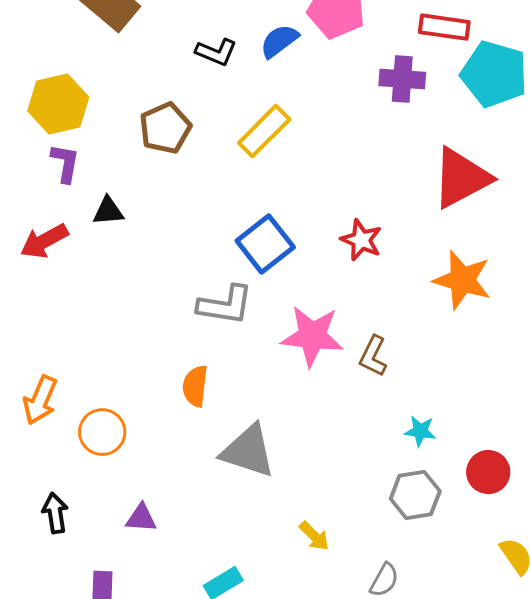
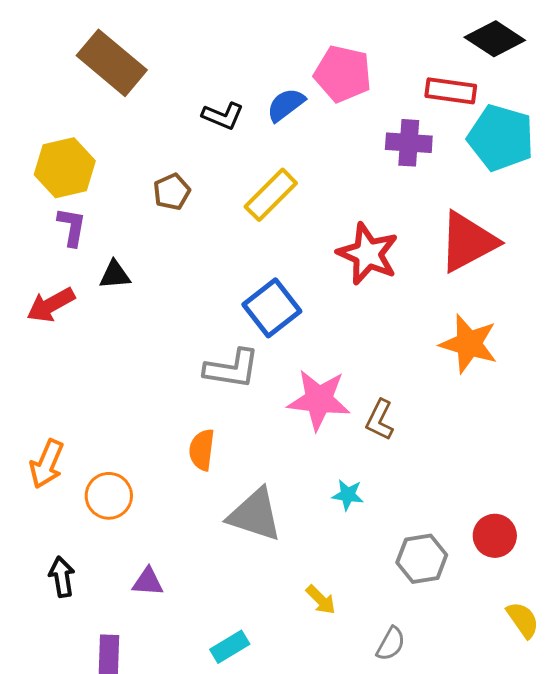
brown pentagon: (165, 128) -> (172, 192), size x0.7
red star: (361, 240) -> (368, 254), moved, size x1.5
cyan star: (420, 431) -> (348, 495), moved

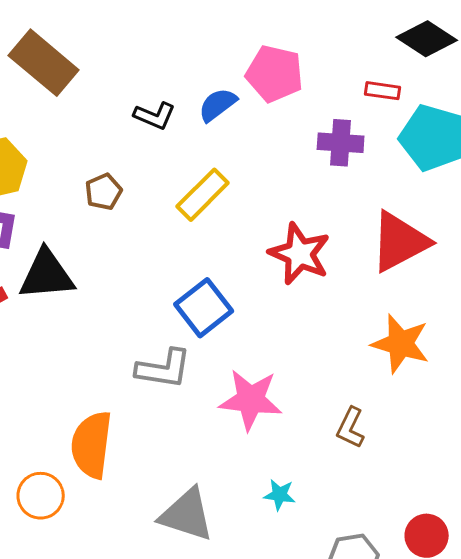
red rectangle: (451, 91) -> (383, 91), size x0.7
black triangle: (115, 275) -> (47, 275), size x1.8
brown L-shape: (380, 420) -> (351, 428), moved
orange semicircle: (202, 450) -> (92, 445), moved, size x1.6

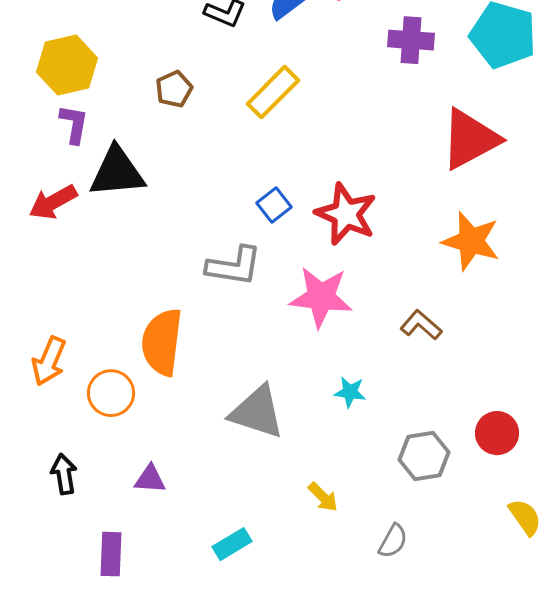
red star: (300, 254) -> (346, 214), moved
blue square: (204, 308) -> (274, 205), size x0.6
brown L-shape: (351, 428) -> (421, 325), turned 105

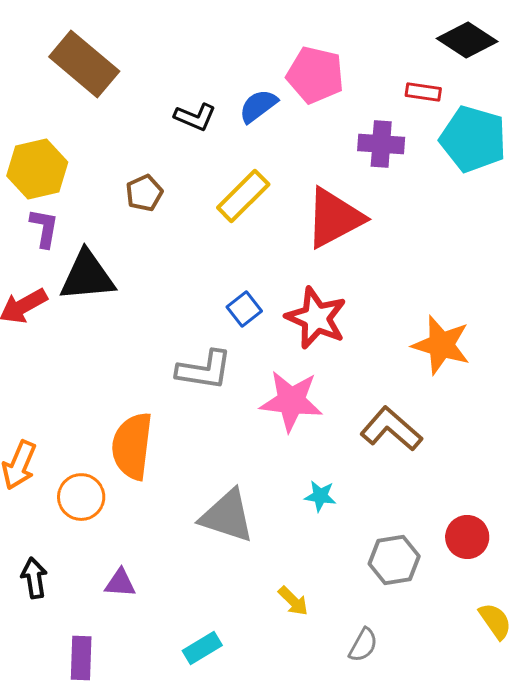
red triangle: (470, 139) -> (334, 218), moved
brown L-shape: (421, 325) -> (391, 429), size x1.5

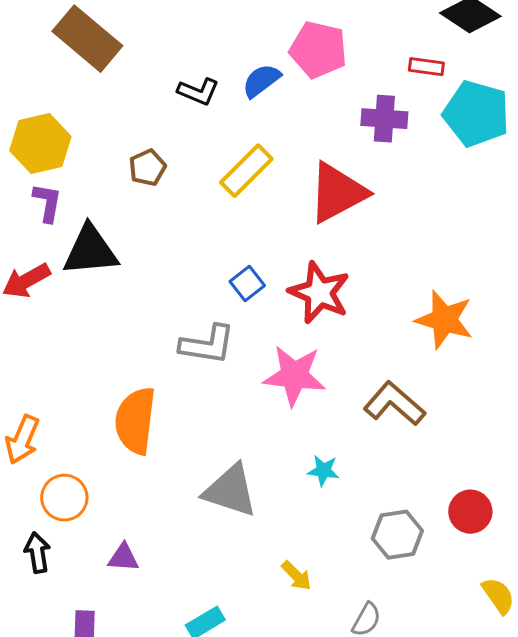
orange circle: (81, 497) -> (64, 498), moved

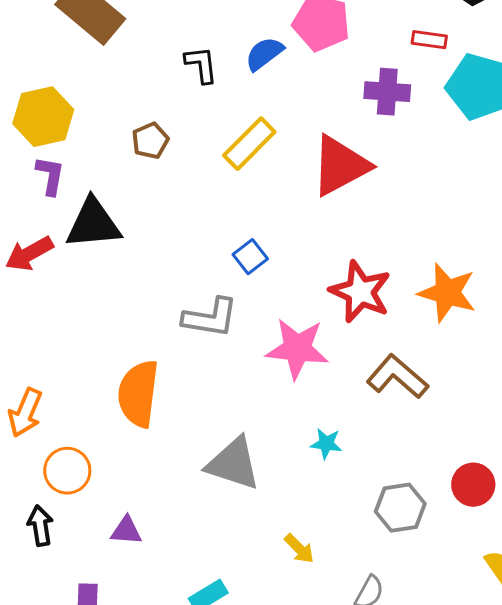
black L-shape: (198, 92) -> (201, 65), turned -120
red star: (319, 293) -> (360, 292), moved

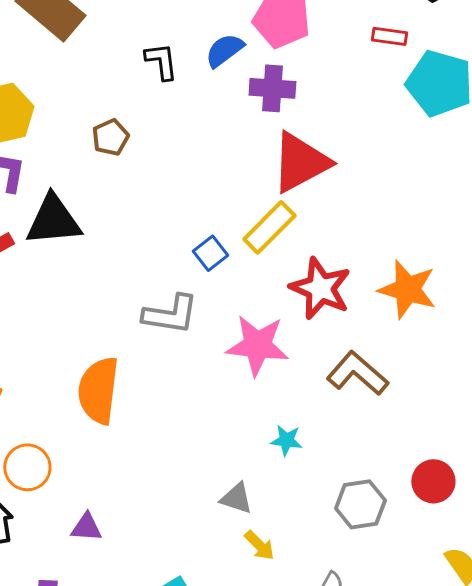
purple cross: (387, 92) -> (272, 88), moved
yellow rectangle: (249, 144) -> (269, 227), moved
gray triangle: (233, 464) -> (236, 498), moved, size x0.6

